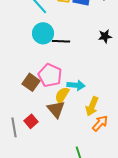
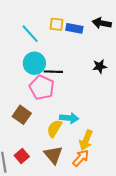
pink pentagon: (50, 75) -> (42, 87), moved
brown triangle: (56, 109) -> (53, 155), moved
orange arrow: (100, 123) -> (81, 158), moved

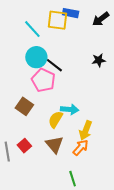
black arrow: (102, 23) -> (101, 19), turned -48
yellow square: (56, 24) -> (57, 20), size x1.5
blue rectangle: (74, 28) -> (71, 13), moved
black line: (53, 72) -> (54, 65), turned 36

